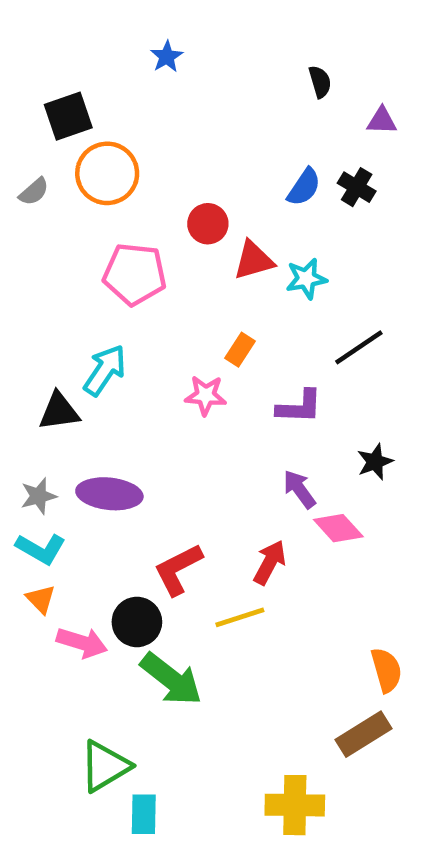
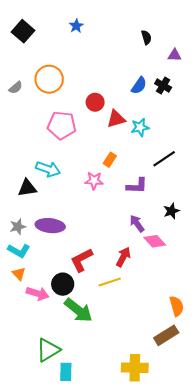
black square: (68, 116) -> (23, 31), moved, turned -30
cyan arrow: (105, 370) -> (48, 169), turned 75

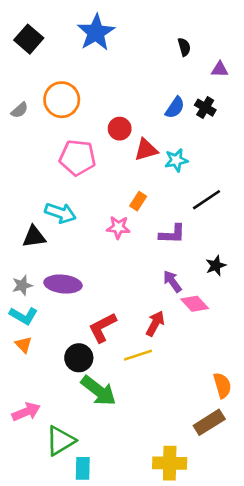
blue star: (76, 26) -> (96, 32), size x2.0
pink arrow: (38, 293) -> (26, 412), moved, turned -40

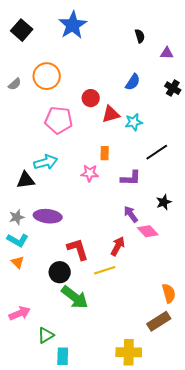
black cross: (205, 108) -> (173, 88), moved
orange rectangle: (138, 201) -> (105, 153), turned -32
cyan arrow: (60, 213) -> (46, 162), turned -35
red L-shape: (102, 327) -> (78, 249), turned 100
green triangle: (60, 441) -> (46, 335), size x0.7

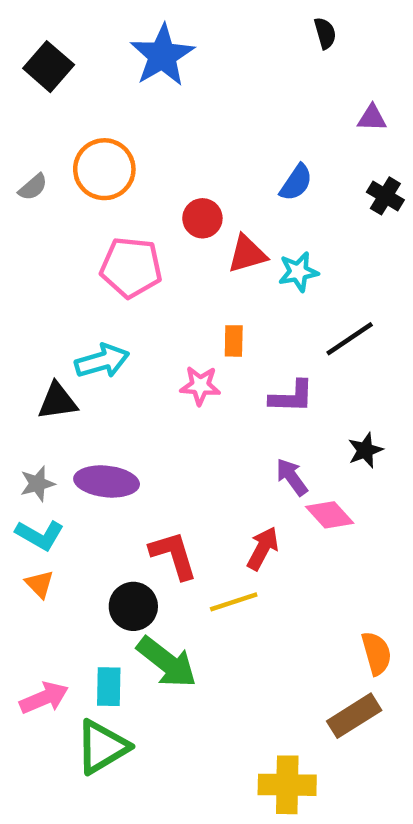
black semicircle: (140, 36) -> (325, 33), moved
green triangle: (46, 335) -> (102, 747), size x1.5
cyan rectangle: (63, 356) -> (109, 687), moved

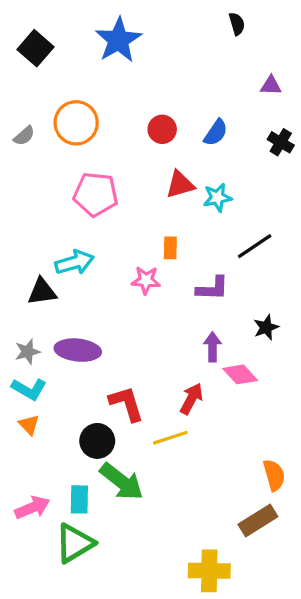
red circle: (202, 218) -> (162, 129), moved
purple arrow: (292, 477) -> (212, 347), turned 36

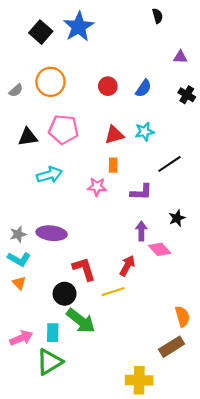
black square: (36, 48) -> (41, 32), moved
red triangle: (180, 184) -> (114, 135), moved
black triangle: (42, 292) -> (28, 137), moved

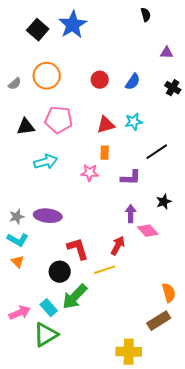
green arrow: (81, 321) -> (75, 297), turned 96
cyan rectangle: (53, 333) -> (49, 308), turned -42

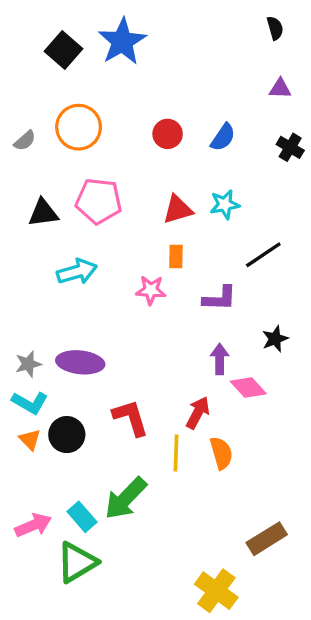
black semicircle: (146, 15) -> (275, 28), moved
yellow line: (105, 270) -> (176, 453), turned -70
black circle: (60, 272) -> (67, 435), moved
orange semicircle: (169, 293) -> (221, 453), moved
yellow cross: (129, 352) -> (216, 591), turned 35

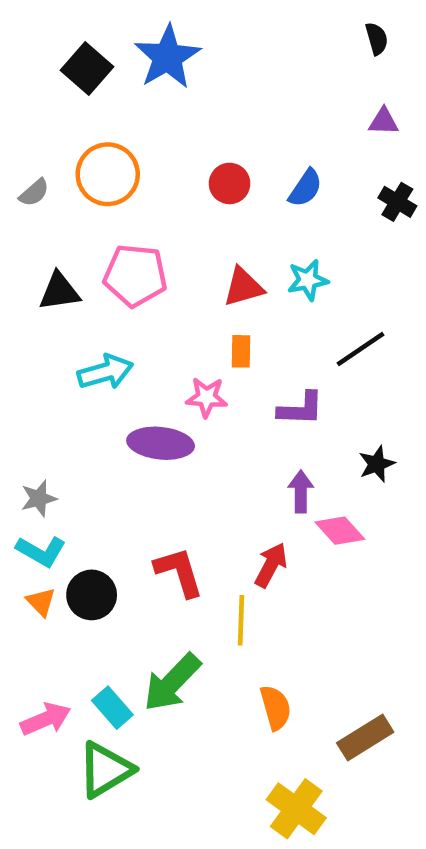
purple ellipse: (80, 362) -> (161, 443), moved
orange semicircle: (221, 453) -> (276, 708), moved

